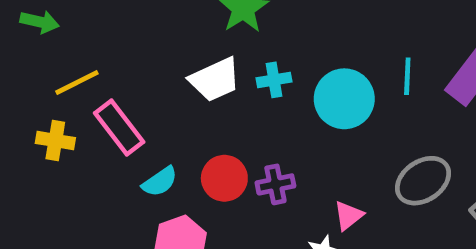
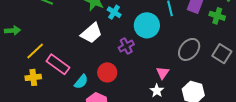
cyan cross: (274, 80) -> (114, 12), moved, turned -32
purple cross: (275, 184) -> (126, 46), moved

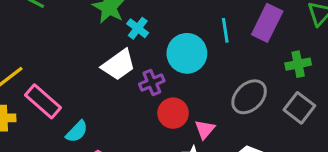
green cross: (217, 16) -> (298, 64), moved, turned -35
white trapezoid: (91, 33) -> (118, 65), moved
red circle: (107, 72) -> (173, 113), moved

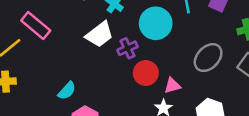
pink rectangle: (43, 101) -> (36, 25), moved
pink triangle: (205, 129) -> (172, 86), turned 36

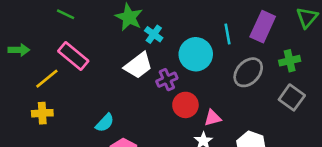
gray ellipse: (208, 58) -> (248, 72), moved

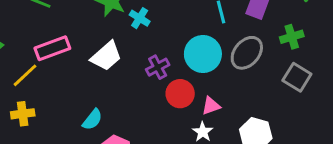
cyan circle: (196, 54) -> (203, 54), moved
pink rectangle: (73, 56) -> (52, 48), turned -56
white trapezoid: (138, 65) -> (106, 56), moved

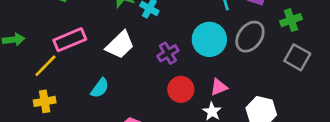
red circle: (180, 94) -> (181, 89), moved
cyan semicircle: (92, 120) -> (100, 88), moved

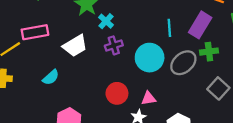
green cross: (291, 20) -> (209, 52), moved
purple cross: (168, 53) -> (114, 45), moved

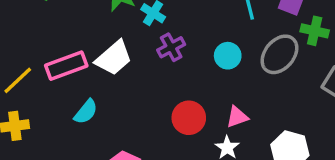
pink rectangle: (35, 32) -> (66, 66), moved
green cross: (209, 52) -> (315, 31), turned 30
cyan circle: (150, 58) -> (228, 56), size x0.6

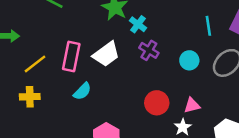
purple cross: (171, 47) -> (149, 50), turned -36
pink rectangle: (66, 66) -> (71, 57), turned -64

